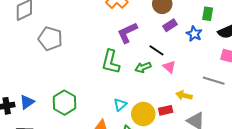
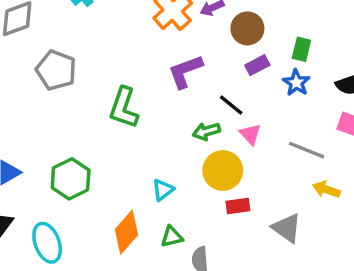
green rectangle: (208, 14) -> (301, 49), moved
green L-shape: (111, 62) -> (124, 108), moved
gray line: (214, 81) -> (306, 150), moved
yellow arrow: (184, 95) -> (326, 189), moved
yellow circle: (143, 114) -> (223, 170), moved

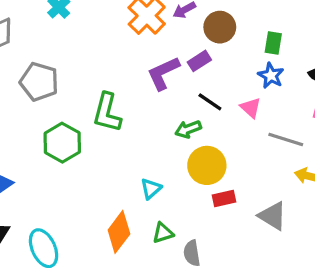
purple rectangle: (257, 65) -> (199, 61), moved
pink triangle: (250, 134) -> (251, 108), moved
green hexagon: (71, 179) -> (62, 143), moved

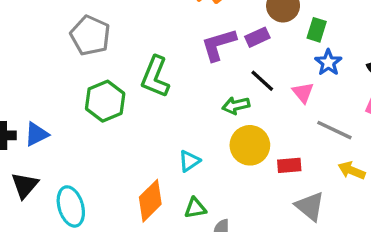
green rectangle: (273, 43) -> (317, 30), moved
red rectangle: (224, 198) -> (289, 165), moved

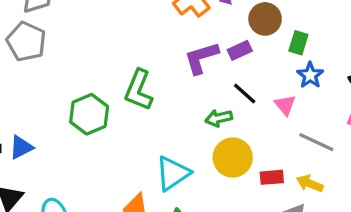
gray pentagon: (90, 35) -> (26, 42), moved
cyan triangle: (189, 161) -> (173, 173), size x1.6
yellow arrow: (352, 170) -> (310, 183), moved

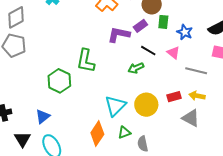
green rectangle: (298, 43) -> (163, 22), moved
purple L-shape: (201, 58) -> (119, 35), turned 40
blue triangle: (21, 147) -> (43, 116), moved
yellow circle: (233, 158) -> (146, 105), moved

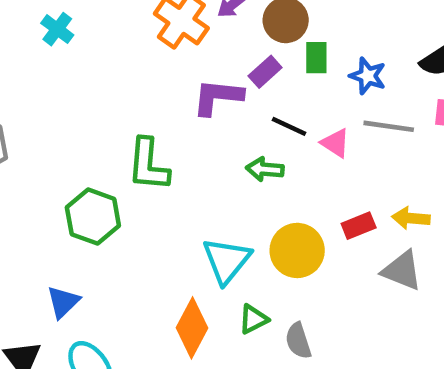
pink triangle: (173, 53) -> (335, 143), moved
green arrow: (136, 68) -> (265, 169), turned 35
gray line: (196, 71) -> (389, 126), moved

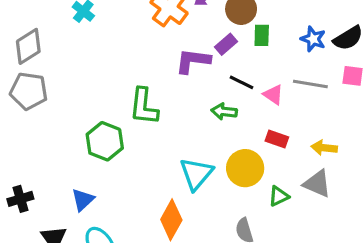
blue star: (368, 76) -> (313, 39), moved
red rectangle: (359, 226) -> (277, 139), moved, turned 40
green triangle: (253, 319) -> (279, 196), moved

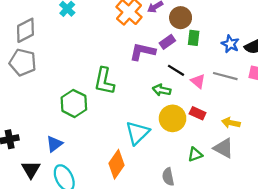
yellow circle: (245, 168) -> (173, 118), moved

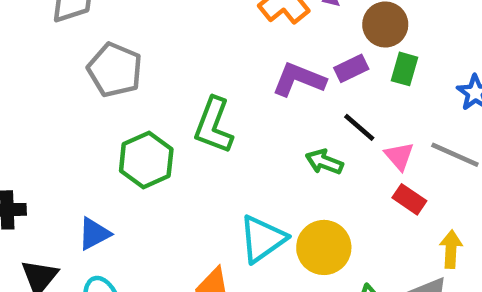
gray pentagon: (23, 62) -> (115, 70), moved
red rectangle: (198, 113) -> (409, 199), moved
yellow circle: (173, 118) -> (324, 247), moved
yellow arrow: (231, 123) -> (451, 249), turned 72

